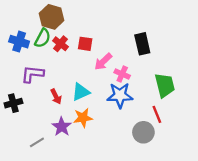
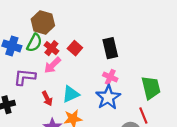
red square: (85, 44) -> (75, 48), turned 32
black rectangle: (142, 44) -> (110, 48), moved
pink arrow: (103, 62) -> (52, 65), moved
blue star: (120, 95) -> (108, 97), turned -30

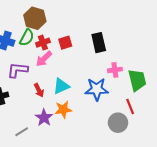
red cross: (51, 48) -> (43, 43), turned 32
red square: (75, 48) -> (65, 43), turned 32
pink cross: (110, 77) -> (115, 70), moved, turned -32
blue star: (108, 97) -> (97, 89), turned 30

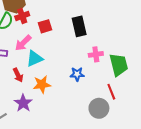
red cross: (43, 43) -> (22, 16), moved
cyan triangle: (61, 86) -> (35, 58), moved
blue star: (97, 89) -> (77, 74), size x0.6
orange star: (63, 109) -> (42, 84), moved

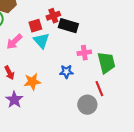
red cross: (22, 16) -> (53, 16), moved
black rectangle: (79, 26) -> (68, 26), turned -60
cyan triangle: (35, 58) -> (41, 41), moved, turned -48

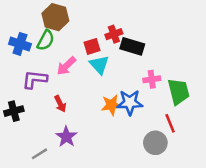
blue star: (66, 72) -> (130, 103), size x1.5
orange star: (32, 82) -> (111, 105), moved

